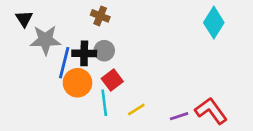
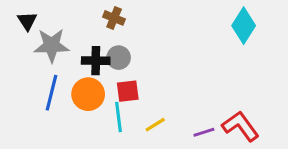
blue line: (64, 63) -> (52, 93), moved
red square: (112, 80) -> (128, 91), turned 30

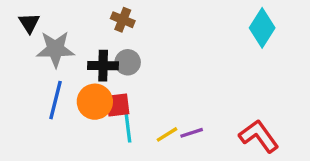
red square: (128, 91) -> (118, 105), moved
purple line: (204, 132) -> (192, 133), moved

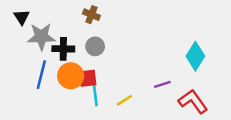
cyan diamond: (262, 28) -> (195, 56), moved
black cross: (103, 66) -> (63, 49), moved
purple line: (192, 133) -> (162, 84), moved

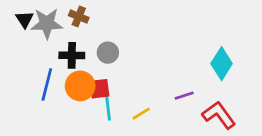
brown cross: (91, 15) -> (79, 17), moved
gray star: (41, 37) -> (47, 23), moved

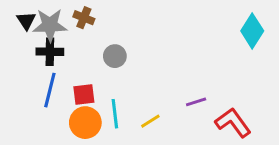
black cross: (72, 55) -> (50, 52), moved
cyan diamond: (222, 64) -> (252, 31), moved
orange circle: (80, 86) -> (85, 123), moved
red square: (100, 89) -> (84, 95), moved

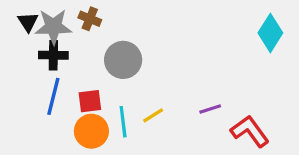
gray circle: (115, 56) -> (123, 60), size x1.5
yellow line: (150, 121) -> (153, 115), moved

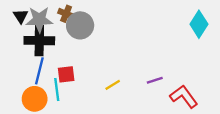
black cross: (53, 55) -> (39, 41), size x1.4
gray circle: (123, 60) -> (80, 25), moved
cyan line: (123, 122) -> (57, 90), moved
orange circle: (91, 131) -> (35, 99), moved

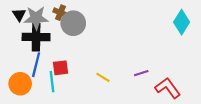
yellow line: (113, 85) -> (103, 77), turned 64
orange circle: (35, 99) -> (20, 84), moved

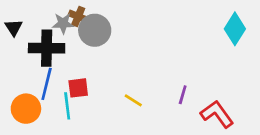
black triangle: (19, 15) -> (14, 27), moved
gray star: (36, 18) -> (63, 23), moved, size x0.7
purple line: (141, 73) -> (183, 95), turned -56

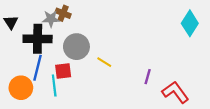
gray circle: (95, 30) -> (76, 47), moved
yellow line: (133, 100) -> (104, 62), moved

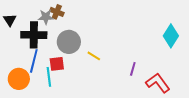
cyan diamond: (190, 23) -> (171, 36), moved

